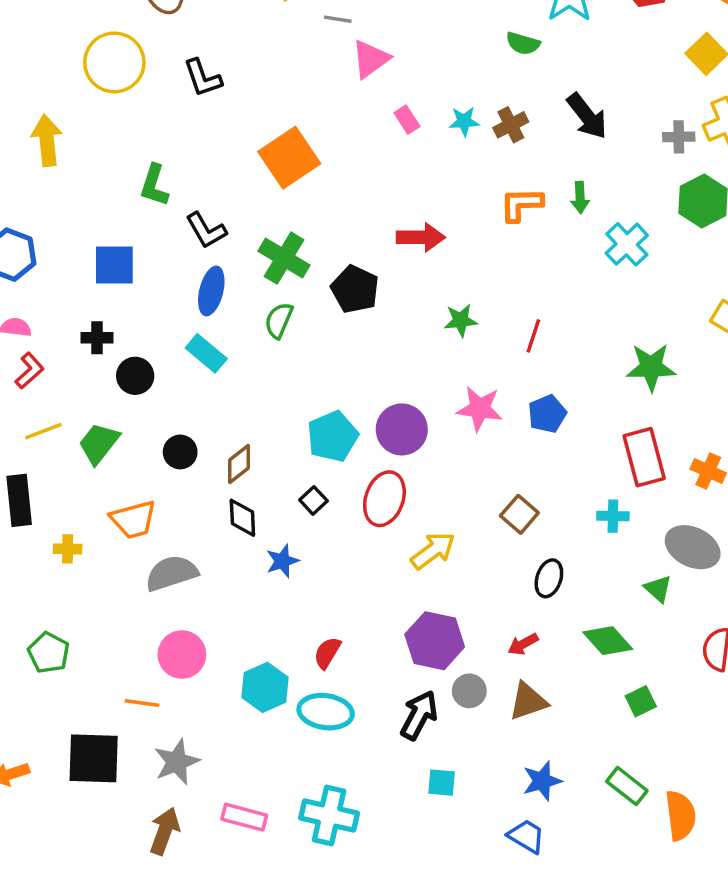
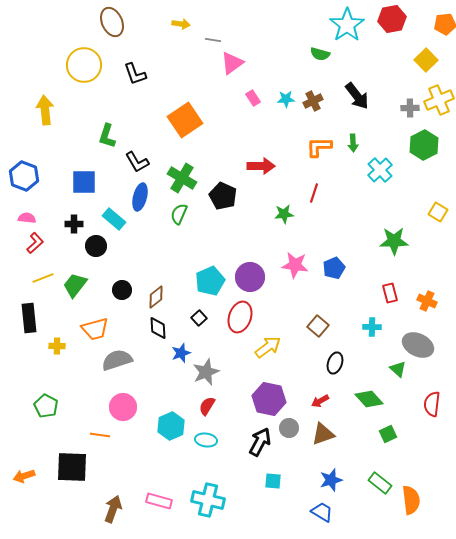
red line: (533, 336) -> (314, 193), moved
cyan rectangle: (206, 353) -> (114, 219), moved
red rectangle: (644, 457) -> (390, 293), size x0.6
cyan ellipse: (326, 712) -> (206, 440), size x0.7
gray star: (177, 762) -> (206, 372), moved

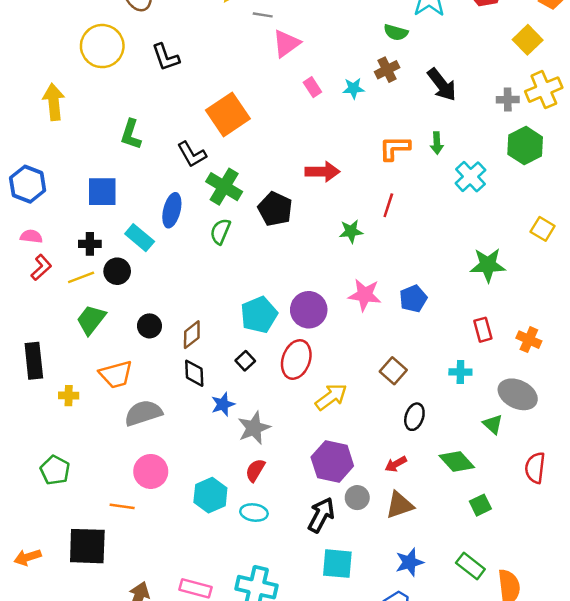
brown cross: (313, 101) -> (387, 70), moved
black L-shape: (137, 162) -> (192, 154), moved
yellow line: (43, 278) -> (81, 277), moved
cyan square: (273, 481) -> (337, 564), size x1.5

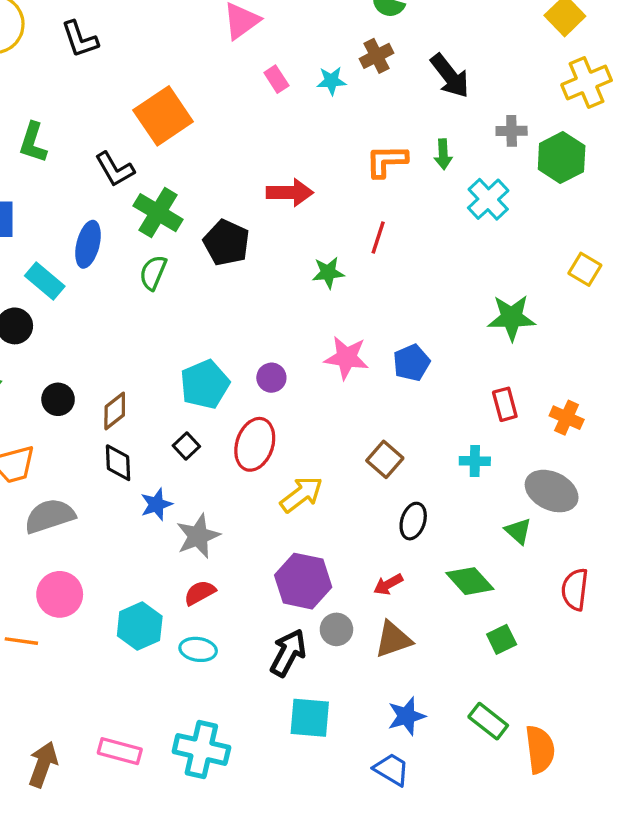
gray cross: (508, 100) -> (512, 131), moved
purple circle: (309, 310) -> (271, 378), size x0.6
red semicircle: (255, 470) -> (200, 593), turned 30

